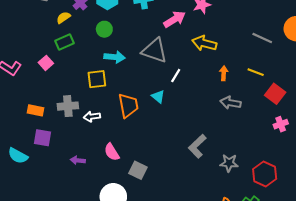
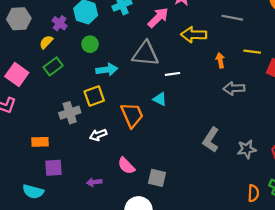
gray line: (262, 38) -> (232, 18), moved
pink square: (46, 63) -> (17, 74), moved, size x1.5
white line: (176, 76) -> (173, 74), turned 64
gray cross: (68, 106) -> (70, 113), moved

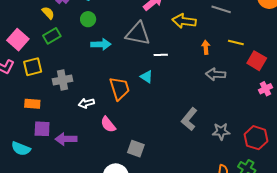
yellow semicircle: (46, 42) -> (48, 13), turned 88
yellow square: (94, 96) -> (33, 67), moved
pink semicircle: (126, 166) -> (108, 124), moved
purple arrow: (94, 182) -> (66, 139), moved, size x1.5

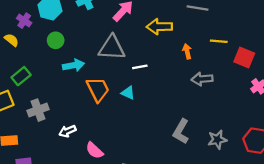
green rectangle: (52, 36) -> (21, 76), moved
orange trapezoid: (119, 88) -> (98, 89), moved

